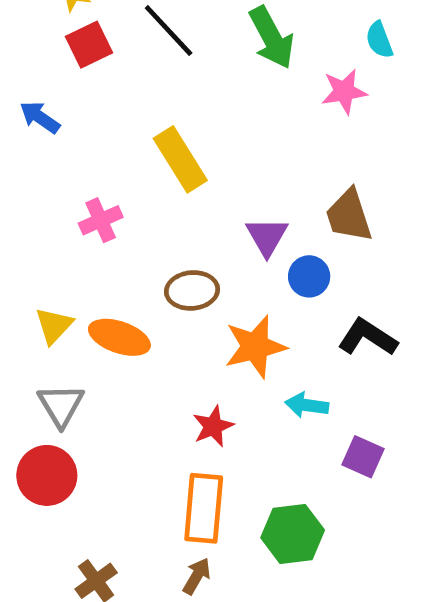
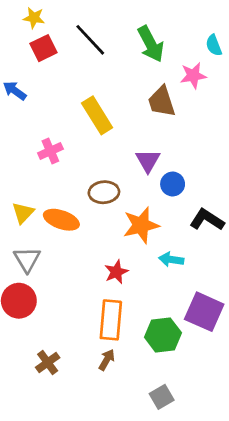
brown trapezoid: (349, 216) -> (162, 102), moved
purple square: (363, 457) -> (204, 312), moved, size x1.6

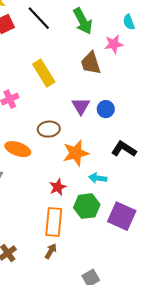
blue circle: (173, 184) -> (106, 109), moved
green hexagon: (163, 335) -> (87, 206), moved

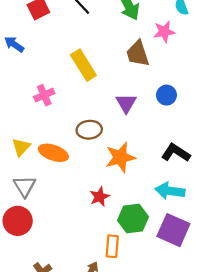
blue circle: (106, 109) -> (166, 95), moved
cyan arrow: (98, 178) -> (170, 191), moved, size x1.4
orange rectangle: (54, 222) -> (112, 246), moved, size x0.7

